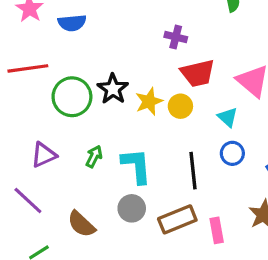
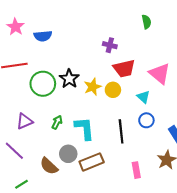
gray circle: (132, 208) -> (68, 154), moved
brown rectangle: (177, 219) -> (92, 162), moved

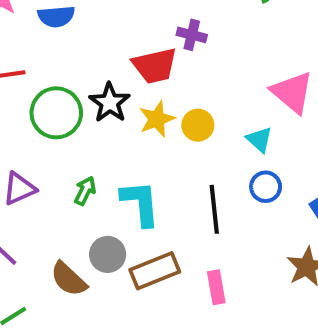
red trapezoid: (124, 68) -> (155, 66), moved
pink rectangle: (136, 170) -> (216, 287), moved

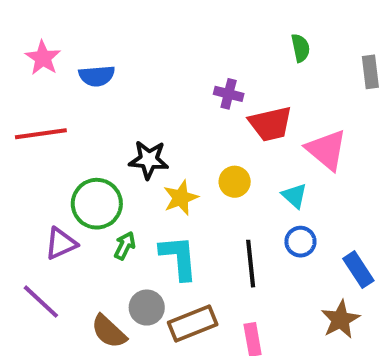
red trapezoid: (155, 66) -> (271, 124), moved
black star: (110, 103) -> (149, 160), turned -30
green circle: (56, 113) -> (97, 204), moved
yellow star: (157, 119) -> (181, 198), moved

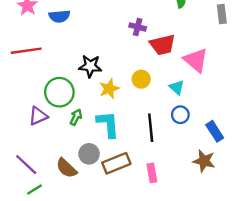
purple line: (41, 302) -> (26, 165), moved
brown star: (340, 320) -> (204, 161), turned -30

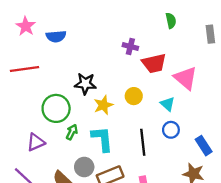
purple triangle: (38, 116) -> (36, 142), moved

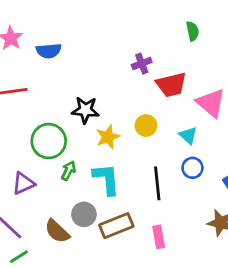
purple cross: (130, 47) -> (142, 64), turned -35

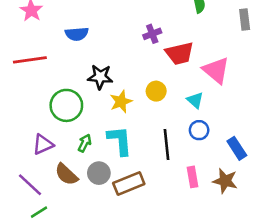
blue semicircle: (49, 51) -> (77, 34), moved
green arrow: (68, 171) -> (85, 143), moved
brown semicircle: (57, 231) -> (66, 174), moved
pink rectangle: (159, 237) -> (193, 177), moved

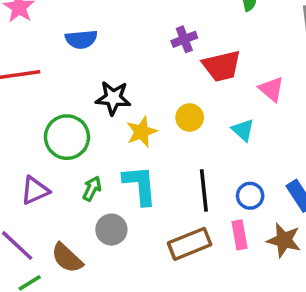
pink triangle: (216, 70) -> (271, 89), size x0.7
blue circle: (199, 130) -> (250, 196), moved
brown semicircle: (66, 174) -> (67, 258), moved
brown rectangle: (129, 183) -> (190, 244), moved

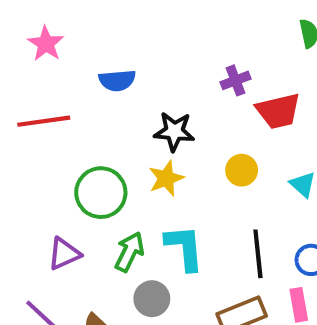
black star: (113, 98) -> (174, 131), moved
yellow star: (142, 132) -> (166, 178), moved
green arrow: (92, 189) -> (129, 252), size x1.4

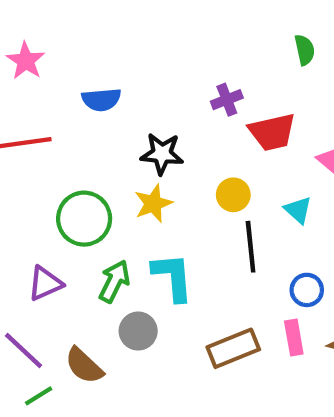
black line: (258, 254) -> (251, 247), moved

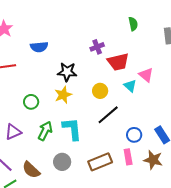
cyan triangle: (298, 210) -> (130, 86), moved
green circle: (84, 219) -> (31, 102), size x0.6
black line: (251, 247) -> (108, 115), turned 55
gray circle: (138, 331) -> (62, 162), moved

